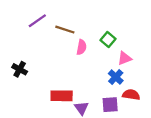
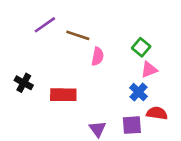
green square: (108, 40) -> (141, 47), moved
red rectangle: (62, 96) -> (63, 95), moved

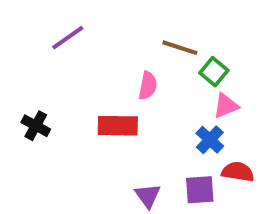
brown line: (78, 35) -> (180, 48), moved
red rectangle: (63, 95) -> (118, 126), moved

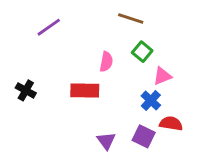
brown line: (180, 48) -> (131, 19), moved
green square: (214, 72) -> (142, 52), moved
purple square: (200, 190) -> (144, 136), turned 30

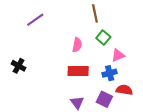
brown line: (131, 19) -> (95, 13), turned 60
red rectangle: (85, 90) -> (78, 71), moved
blue cross: (151, 101) -> (110, 73), turned 32

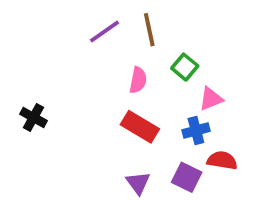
brown line: (95, 13) -> (149, 30), moved
purple line: (35, 20) -> (104, 32), moved
red rectangle: (78, 71) -> (140, 127), turned 30

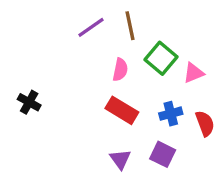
green square: (185, 67) -> (161, 58), size x1.4
pink triangle: (211, 99) -> (194, 73), moved
red semicircle: (222, 160) -> (205, 123), moved, turned 60

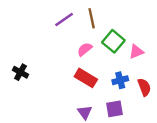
pink semicircle: (120, 70) -> (85, 49), turned -140
purple square: (163, 154) -> (114, 109), turned -36

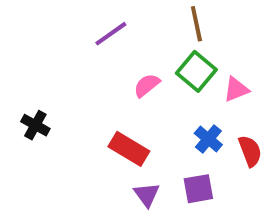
brown line: (92, 18) -> (196, 24), moved
red rectangle: (86, 78) -> (129, 149), moved
blue cross: (120, 80) -> (208, 139), turned -35

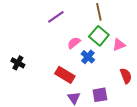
blue cross: (208, 139) -> (88, 57), moved

